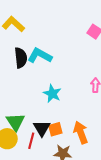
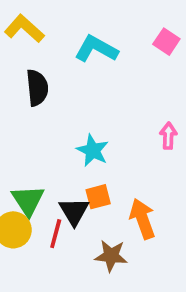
cyan L-shape: (40, 56) -> (96, 49), moved
orange square: (55, 129) -> (98, 197), moved

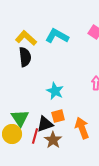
yellow L-shape: (24, 29) -> (26, 38), moved
black triangle: (74, 211) -> (45, 124), turned 42
brown star: (111, 256) -> (53, 140), moved, turned 30

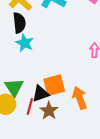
cyan star: (55, 91) -> (25, 43), moved
orange square: (58, 116) -> (54, 85), size x1.5

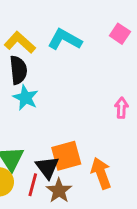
black triangle: (40, 94) -> (47, 167), turned -48

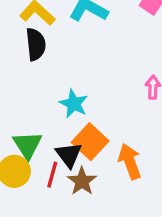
cyan star: (26, 98) -> (74, 104), moved
orange square: (66, 156) -> (90, 142), turned -32

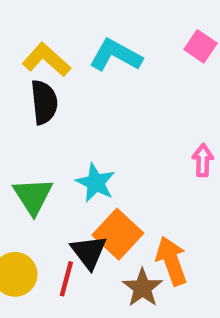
green triangle: (27, 145) -> (33, 196), moved
brown star: (82, 181) -> (142, 288), moved

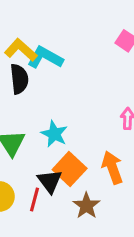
cyan L-shape: (116, 55) -> (45, 58), moved
orange arrow: (172, 261) -> (112, 167), moved

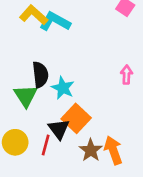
black semicircle: (19, 79) -> (40, 75), moved
orange arrow: (112, 167) -> (113, 150), moved

